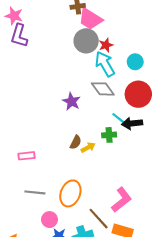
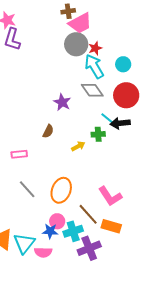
pink trapezoid: (90, 19) -> (80, 23), turned -60
brown semicircle: (76, 142) -> (48, 131), moved
gray line: (35, 192) -> (27, 189), turned 42
pink L-shape: (122, 200) -> (110, 196), turned 95
pink circle: (49, 220) -> (57, 221), moved

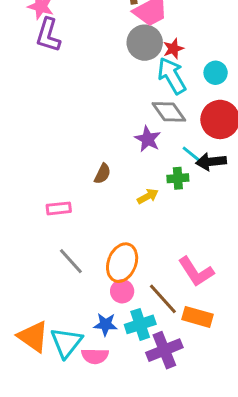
purple star: (62, 102) -> (148, 139), moved
pink circle: (57, 221) -> (122, 291), moved

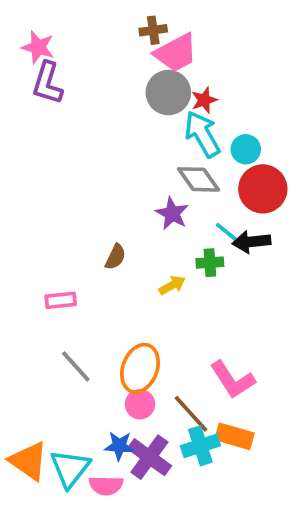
cyan circle: (216, 73) -> (246, 149), moved
cyan cross: (140, 324) -> (200, 446), moved
purple cross: (164, 350) -> (149, 457), moved, turned -32

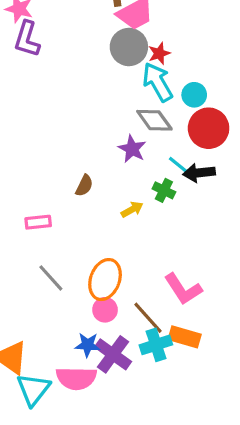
green cross: (210, 263) -> (164, 190), turned 30
cyan triangle: (70, 468) -> (33, 389), moved
pink semicircle: (106, 485) -> (76, 378), size x1.4

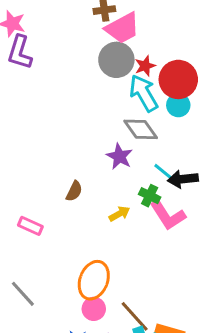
red circle: (209, 128) -> (178, 79), moved
pink rectangle: (38, 222) -> (30, 226), turned 30
gray line: (51, 278) -> (23, 294), moved
pink L-shape: (183, 289) -> (168, 215), moved

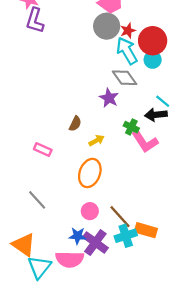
cyan line: (163, 172) -> (163, 101), moved
yellow arrow: (119, 214) -> (97, 140), moved
orange ellipse: (94, 280) -> (90, 173), moved

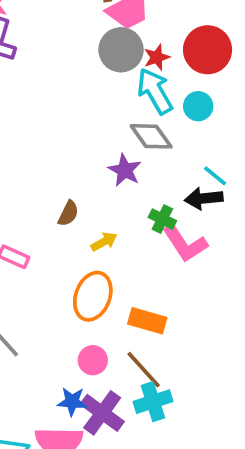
red circle: (153, 41) -> (208, 50), moved
orange rectangle: (146, 230) -> (147, 321), moved

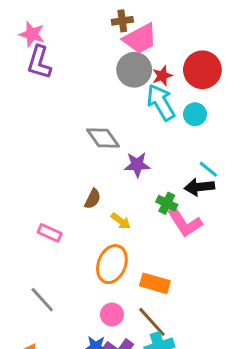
gray diamond: (151, 136) -> (103, 138), moved
purple star: (125, 170) -> (137, 165), turned -30
yellow arrow: (104, 242) -> (121, 221), turned 66

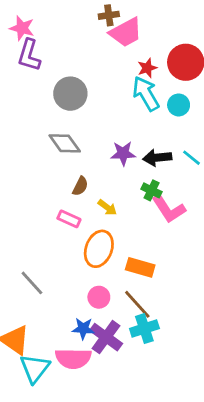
gray circle: (134, 70) -> (70, 94), moved
gray diamond: (103, 138) -> (65, 143), moved
black arrow: (199, 187) -> (157, 158), moved
pink rectangle: (50, 233) -> (69, 219), moved

